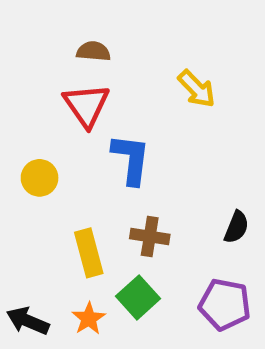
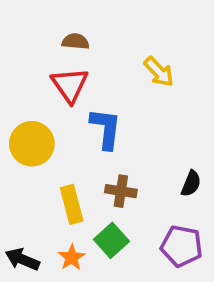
yellow circle: (40, 178) -> (32, 144), size x1.5

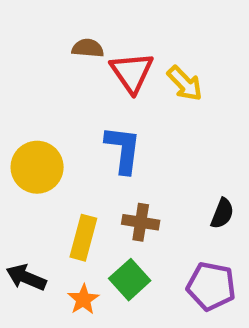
red triangle: (70, 85) -> (132, 72), moved
yellow rectangle: (72, 204) -> (83, 238), turned 30
black arrow: (22, 259) -> (26, 277), moved

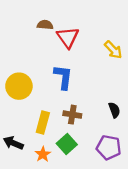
yellow arrow: (185, 83) -> (113, 50), moved
black semicircle: (222, 213) -> (114, 110), turned -42

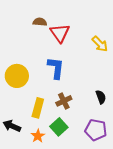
brown cross: (72, 115) -> (64, 101), turned -35

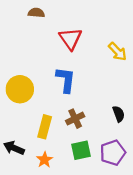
brown semicircle: (40, 22) -> (36, 13), moved
green square: (59, 127) -> (81, 150), moved, turned 30
purple pentagon: (96, 130) -> (113, 153), turned -30

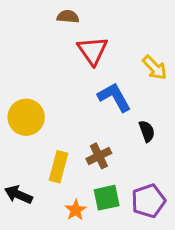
brown semicircle: (36, 13) -> (68, 17), moved
blue L-shape: (66, 80) -> (114, 97), moved, turned -36
black semicircle: (119, 114) -> (147, 131), moved
orange star: (45, 160) -> (76, 210), moved

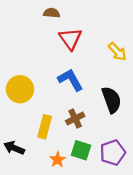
blue L-shape: (114, 97) -> (70, 80), moved
black semicircle: (147, 131) -> (111, 100), size x1.6
green square: (107, 198) -> (81, 150), turned 30

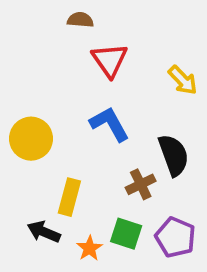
brown cross: (75, 119) -> (141, 184), moved
black arrow: (14, 148) -> (44, 232), moved
purple pentagon: (113, 153) -> (175, 237), turned -30

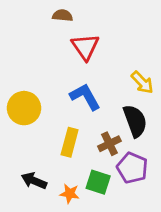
yellow arrow: (183, 80) -> (142, 82), moved
yellow rectangle: (69, 197) -> (70, 142), moved
purple pentagon: (175, 237) -> (132, 168), moved
orange star: (90, 248) -> (70, 194), turned -30

